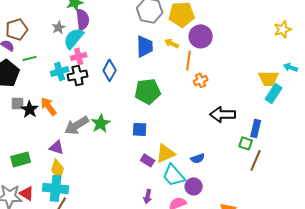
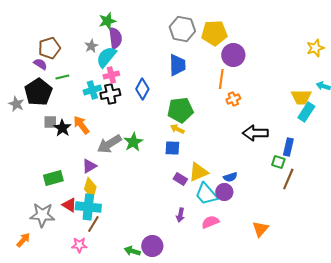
yellow arrow: (172, 43) -> (177, 129), moved
purple triangle: (57, 147) -> (89, 166), turned -49
purple circle: (194, 186) -> (224, 192), moved
red triangle: (27, 193) -> (69, 205), moved

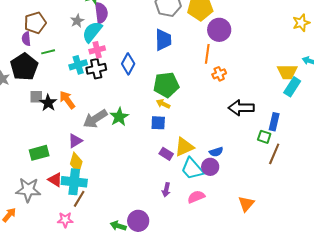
purple semicircle: (40, 64) -> (26, 39), turned -128

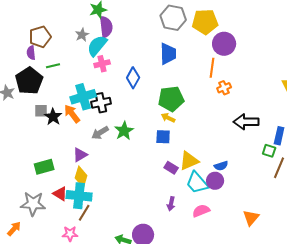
cyan cross: (78, 65) -> (83, 97), moved, size x1.4
black cross: (96, 69) -> (101, 103), moved
gray arrow: (95, 119) -> (100, 133), size x0.7

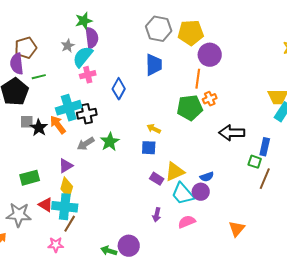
purple semicircle: (31, 53) -> (17, 64), size x1.5
green pentagon: (171, 99) -> (190, 108), moved

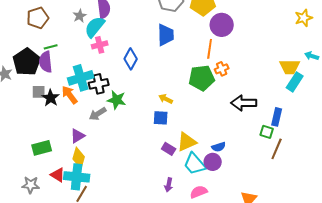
purple semicircle: (17, 64) -> (46, 62), moved
green star: (110, 142) -> (117, 100), moved, turned -30
gray star: (19, 215) -> (31, 185), size x0.7

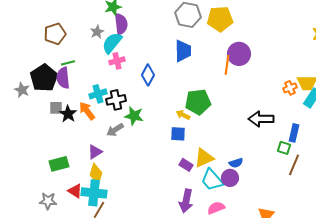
purple circle: (222, 25) -> (239, 54), moved
orange cross: (222, 69) -> (290, 88), moved
cyan cross: (81, 78) -> (98, 94), size x0.7
green pentagon: (202, 78) -> (198, 102), moved
purple arrow: (169, 185) -> (186, 201), size x1.6

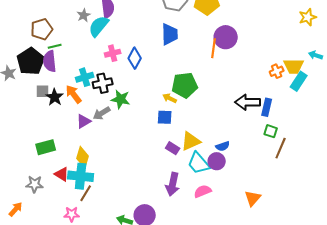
brown pentagon: (55, 34) -> (42, 29), moved
pink cross: (117, 61) -> (113, 53), moved
blue rectangle: (294, 133) -> (267, 107), moved
purple triangle: (95, 152) -> (84, 121), moved

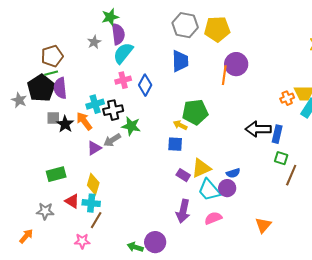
cyan semicircle: (99, 26) -> (123, 53), moved
green line: (55, 46) -> (51, 73), moved
cyan cross: (81, 176) -> (91, 203), size x0.7

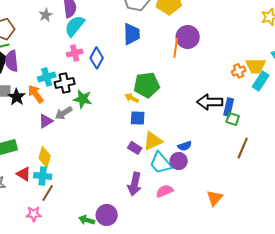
blue square: (175, 144) -> (138, 118), moved
green square: (281, 158) -> (233, 119), moved

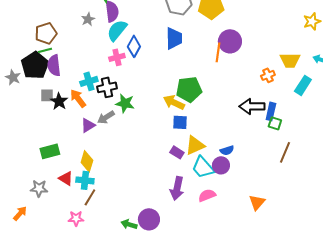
blue diamond: (97, 58) -> (134, 46), moved
yellow trapezoid: (256, 66) -> (290, 60), moved
orange cross: (239, 71) -> (268, 75), moved
yellow arrow: (132, 98) -> (174, 102), size x1.5

